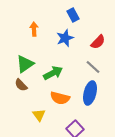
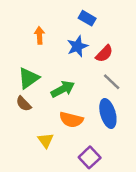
blue rectangle: (73, 15) -> (87, 18), turned -32
red semicircle: (98, 42) -> (104, 54), moved
blue ellipse: (90, 93) -> (108, 114), turned -30

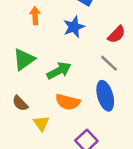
red semicircle: (104, 54) -> (116, 34), moved
brown semicircle: (24, 104) -> (20, 103), moved

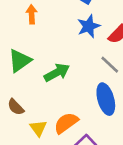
blue star: (74, 27) -> (89, 26), moved
orange semicircle: (68, 102) -> (66, 123), moved, turned 130

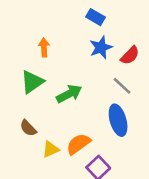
orange arrow: (32, 14) -> (44, 47), moved
yellow triangle: (38, 128) -> (51, 149), turned 42

